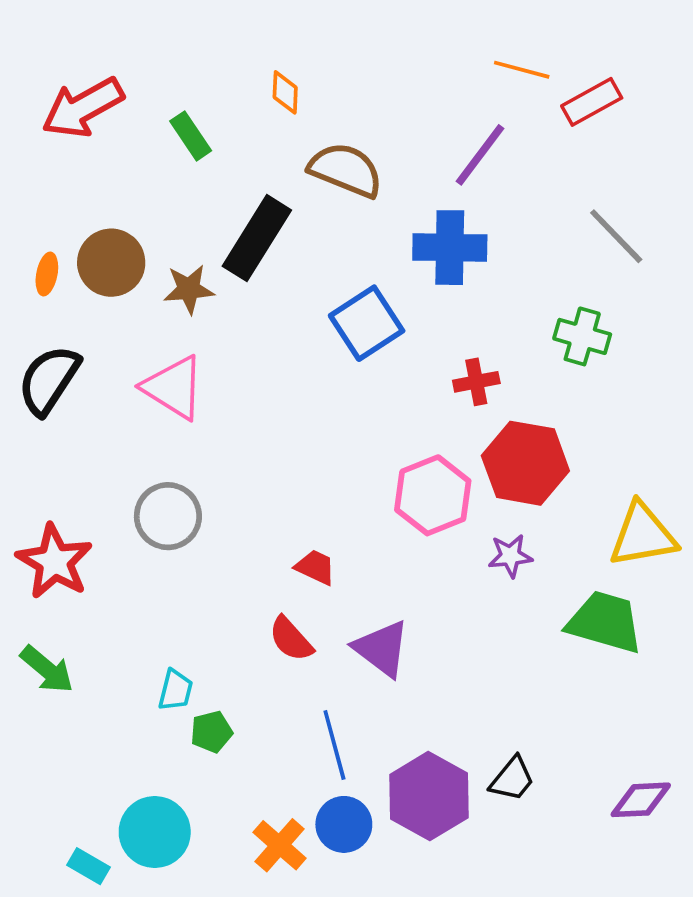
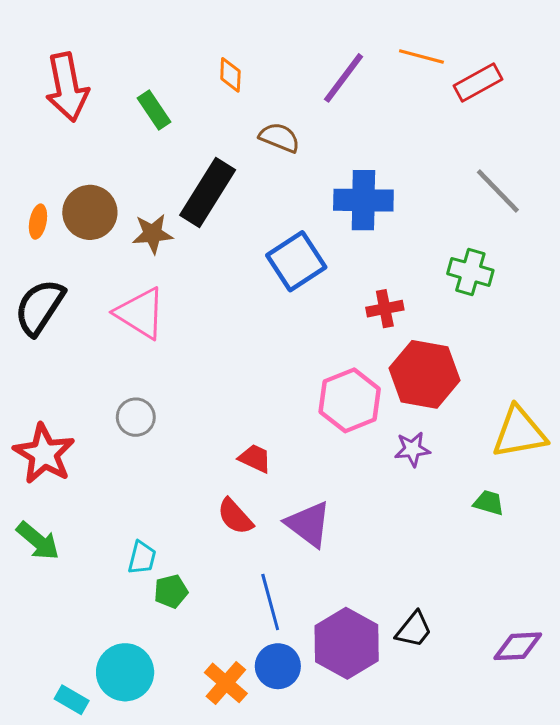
red arrow: (83, 108) -> (67, 87), turned -72
purple line: (480, 155) -> (344, 78), moved
brown semicircle: (346, 170) -> (279, 138), size x0.7
gray circle: (168, 516) -> (136, 417), size x0.7
green trapezoid: (605, 622) -> (489, 503), size x0.5

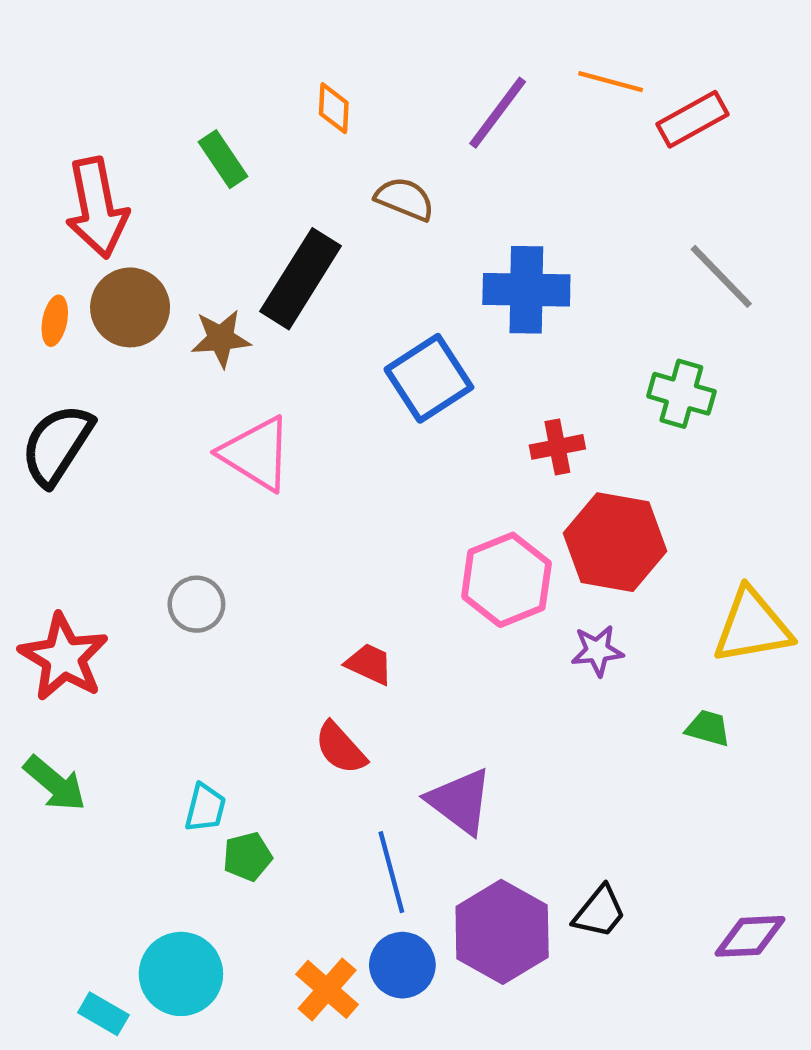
red arrow: (67, 87) -> (97, 208), moved
pink triangle: (140, 313) -> (256, 454), moved
purple triangle: (308, 524) -> (460, 801), moved

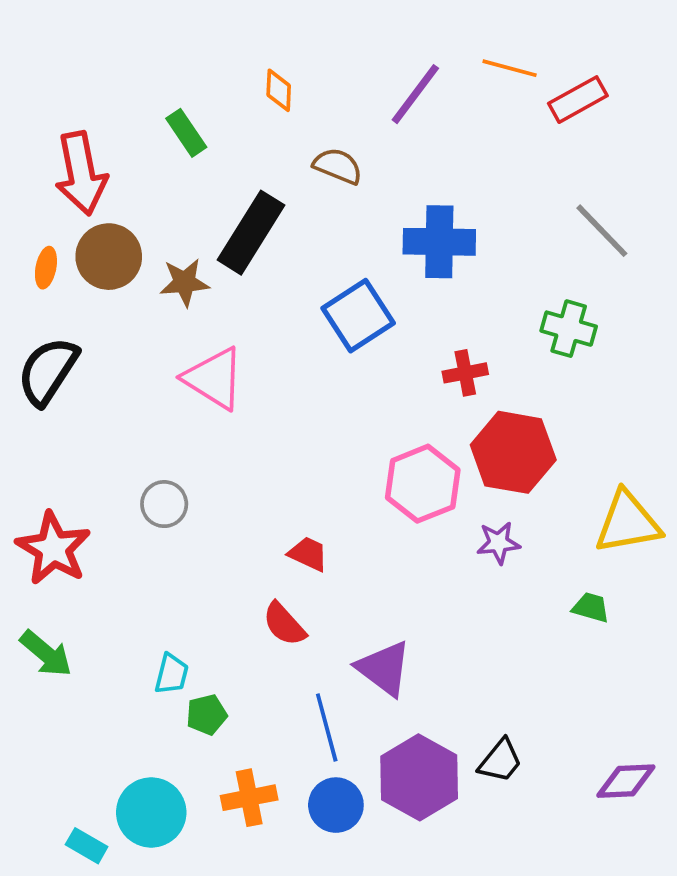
orange cross: (327, 989) -> (249, 798), moved, turned 38

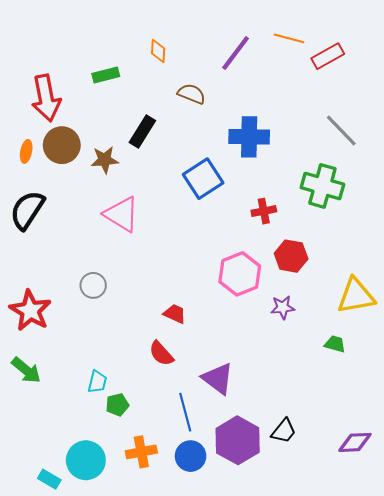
green rectangle: (186, 133) -> (106, 75), turned -70
black rectangle: (251, 233) -> (142, 132), size x0.7
green cross: (569, 329) -> (322, 186), size x1.4
red hexagon: (513, 452) -> (291, 256), size x0.7

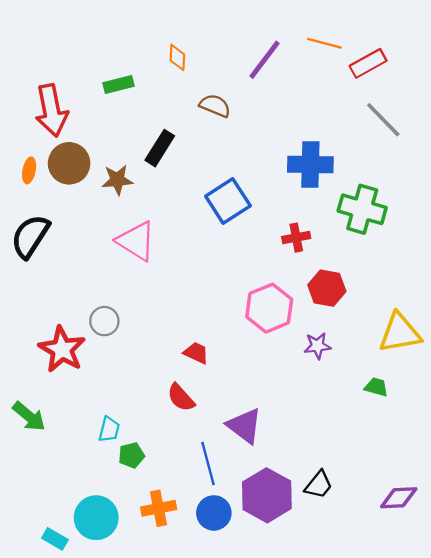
gray line: (341, 130) -> (383, 120), moved
blue cross: (249, 137) -> (310, 165), moved
red star: (30, 311) -> (62, 349), moved

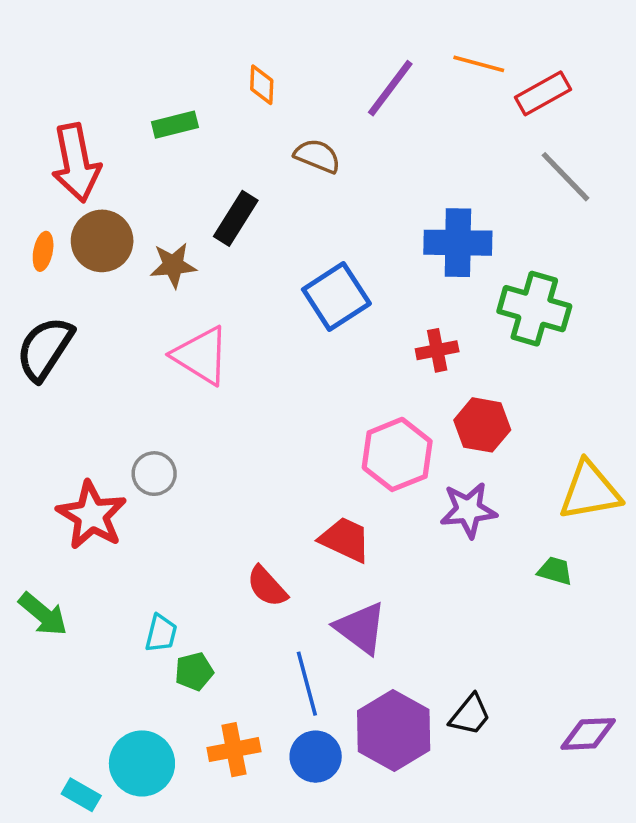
purple star: (317, 346) -> (468, 510), size x1.4
red trapezoid: (196, 353) -> (345, 540), moved, size x1.4

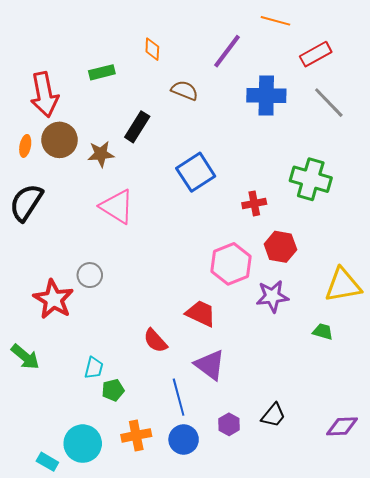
orange line: (479, 64) -> (275, 21), moved
blue cross: (458, 243) -> (266, 95), moved
purple hexagon: (394, 730) -> (229, 424), size x0.5

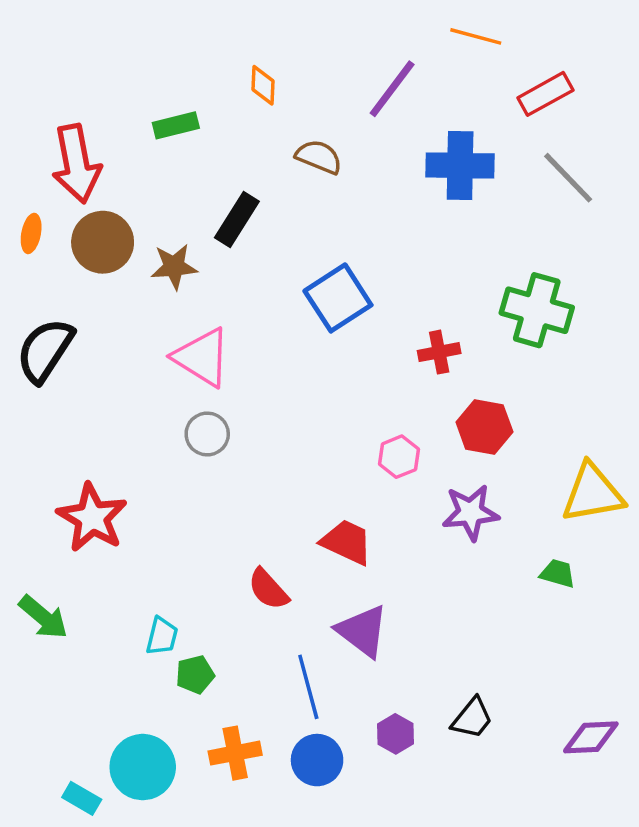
orange ellipse: (25, 146) -> (31, 233), moved
pink hexagon: (231, 264) -> (399, 457), size x0.6
gray circle: (90, 275) -> (207, 434), moved

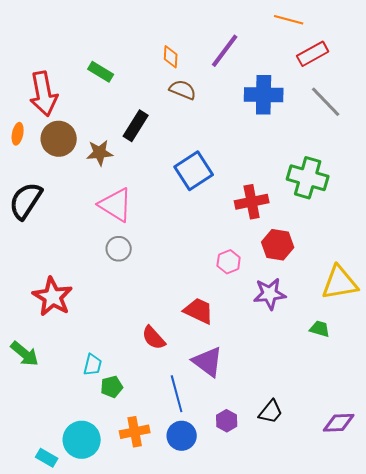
orange line: (476, 36) -> (289, 20), moved
orange diamond: (263, 85) -> (171, 57), moved
green rectangle: (176, 125) -> (101, 72), turned 45
red cross: (439, 352) -> (252, 202), size x1.4

